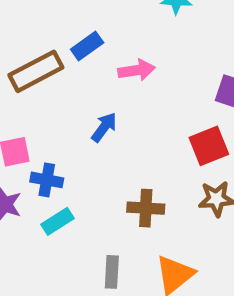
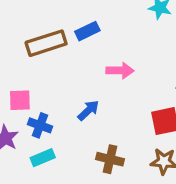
pink arrow: (136, 70) -> (120, 71), moved
blue arrow: (104, 127) -> (88, 110), moved

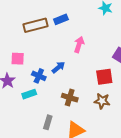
pink arrow: (120, 71) -> (79, 44), turned -77
blue cross: (40, 125) -> (39, 76), moved

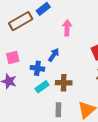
cyan rectangle: (29, 94) -> (42, 87), moved
brown cross: (70, 98) -> (64, 83), moved

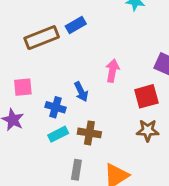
pink arrow: (67, 28) -> (112, 71), moved
blue arrow: (54, 55) -> (81, 92), turned 112

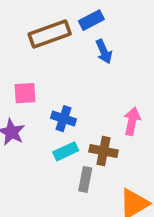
pink arrow: (112, 71) -> (132, 121), moved
blue arrow: (81, 92) -> (104, 52), moved
gray rectangle: (76, 170) -> (85, 179), moved

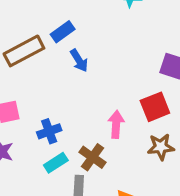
blue cross: (64, 119) -> (49, 131), turned -30
brown cross: (103, 151) -> (92, 157), turned 32

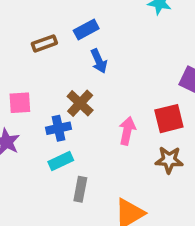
brown rectangle: (24, 51) -> (44, 43), size x0.6
brown cross: (92, 157) -> (80, 103), moved

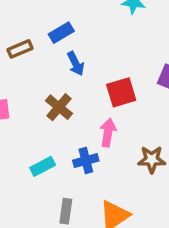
red square: (169, 119) -> (121, 92), moved
blue cross: (59, 128) -> (86, 161), moved
gray rectangle: (80, 189) -> (66, 211), moved

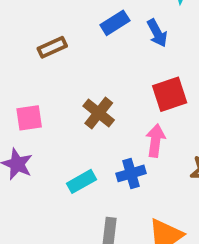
blue rectangle: (61, 33) -> (115, 23), moved
blue arrow: (76, 64) -> (157, 33), moved

